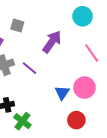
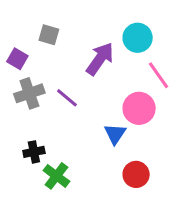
cyan circle: (82, 16) -> (138, 38), moved
pink circle: (85, 88) -> (139, 108), moved

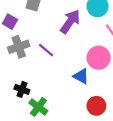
blue triangle: (115, 134) -> (81, 76), turned -35
black cross: (34, 152) -> (22, 89), turned 32

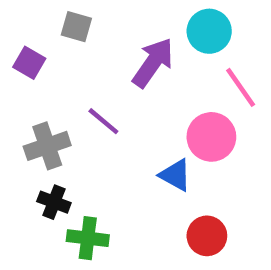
gray cross: (19, 47) -> (47, 146), moved
green cross: (38, 107) -> (88, 238), turned -30

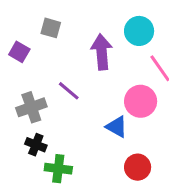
purple arrow: (153, 63) -> (102, 52), turned -40

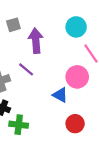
gray square: (51, 28) -> (13, 25), turned -32
purple arrow: (102, 52) -> (36, 41), moved

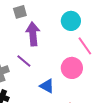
gray square: (13, 25) -> (20, 12), moved
blue triangle: (60, 95) -> (47, 86), moved

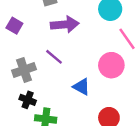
purple arrow: (33, 34) -> (65, 24), turned 90

